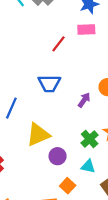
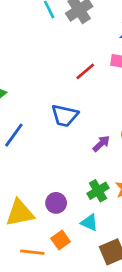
yellow triangle: (38, 135) -> (20, 213), moved

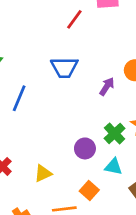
purple circle: (56, 203) -> (85, 148), moved
yellow triangle: (20, 213) -> (43, 173), size x0.6

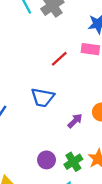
purple circle: (85, 148) -> (46, 160), moved

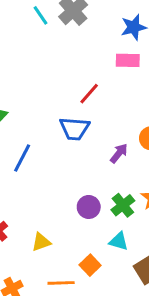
red line: (59, 59) -> (89, 94), moved

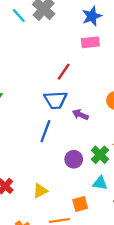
purple arrow: (119, 153) -> (80, 115), moved, turned -98
blue line: (22, 158) -> (45, 131), moved
orange square: (90, 265) -> (80, 204), turned 35

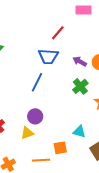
purple arrow: (80, 115) -> (80, 61), moved
green cross: (100, 155) -> (80, 86), moved
purple circle: (74, 159) -> (35, 116), moved

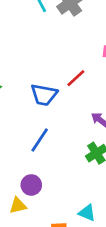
blue trapezoid: (48, 56) -> (44, 95), moved

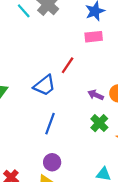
blue trapezoid: (44, 95) -> (45, 85), turned -35

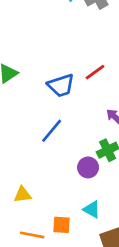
purple circle: (52, 162) -> (88, 167), moved

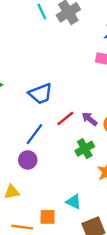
red line: (95, 72) -> (65, 118), moved
purple circle: (88, 167) -> (28, 160), moved

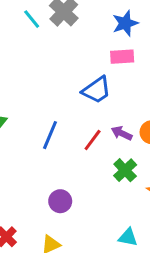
blue trapezoid: (40, 94) -> (97, 90), moved
blue line: (34, 134) -> (50, 135), moved

